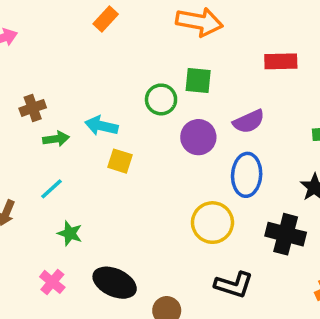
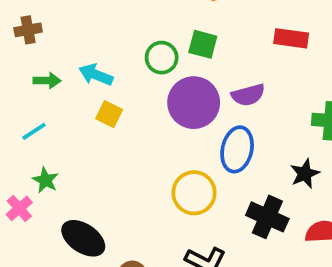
brown cross: (33, 108) -> (28, 30), moved
purple circle: (198, 137) -> (194, 103), size x1.4
pink cross: (52, 282) -> (19, 208), moved

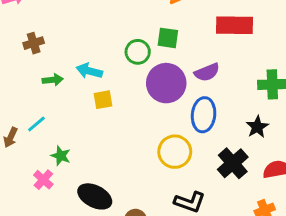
red rectangle: (291, 38) -> (234, 25), size x1.4
yellow square: (109, 114) -> (103, 100), turned -30
cyan line: (34, 131) -> (36, 124), moved
black cross: (267, 217) -> (233, 163), turned 32

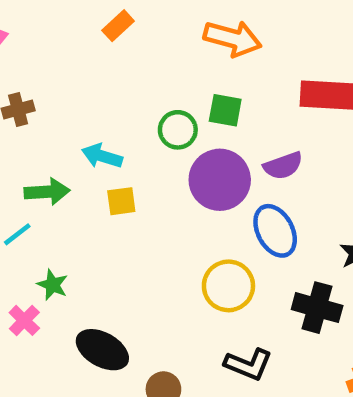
green arrow: (53, 80) -> (47, 192), moved, size x1.4
blue ellipse: (204, 115) -> (275, 231), turned -36
black cross: (233, 163) -> (317, 308), turned -36

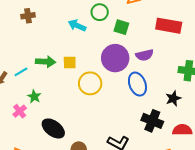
green circle: (178, 130) -> (100, 12), moved
cyan arrow: (102, 156) -> (77, 25), moved
green arrow: (47, 192) -> (46, 62), moved
yellow circle: (228, 286) -> (90, 83), moved

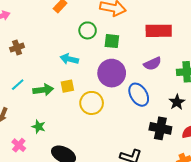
cyan arrow: (77, 25) -> (69, 59), moved
purple semicircle: (145, 55) -> (152, 64), moved
cyan line: (21, 72) -> (18, 85), moved
pink cross: (20, 111) -> (19, 145), moved

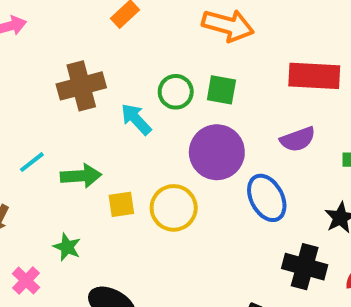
green circle: (88, 30) -> (176, 92), moved
brown cross: (17, 48) -> (81, 86), moved, size x1.6
cyan arrow: (69, 59) -> (136, 119), turned 30
yellow square: (67, 86) -> (121, 204), moved

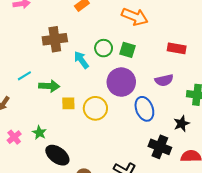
red rectangle: (314, 76) -> (177, 48), size x0.7
green star: (67, 247) -> (39, 133), moved

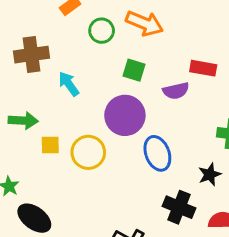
green circle: (104, 48) -> (102, 31), moved
purple semicircle: (164, 80) -> (176, 91), moved

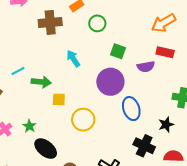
orange arrow: (145, 23) -> (164, 23), moved, turned 125
brown cross: (31, 55) -> (50, 22), moved
yellow circle: (88, 152) -> (83, 120), moved

